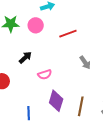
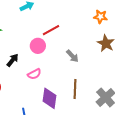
pink circle: (36, 25) -> (38, 46), moved
brown line: (81, 106) -> (75, 89), moved

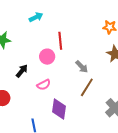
red line: (51, 30) -> (60, 41), turned -66
brown line: (75, 89) -> (87, 87), moved, turned 30

